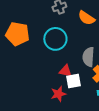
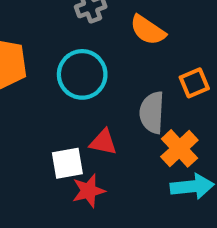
white square: (73, 81) -> (67, 163), moved

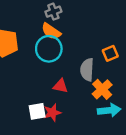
orange semicircle: (148, 30) -> (51, 31), moved
white square: (67, 163) -> (37, 111), moved

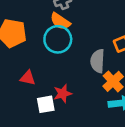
red triangle: (60, 86) -> (28, 78), moved
red star: (52, 113) -> (63, 93), moved

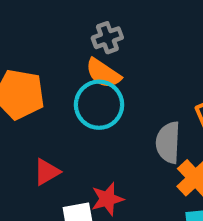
red triangle: (28, 78) -> (47, 172), turned -42

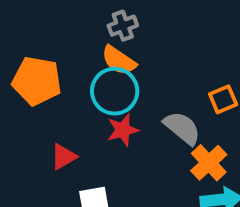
gray semicircle: (168, 142) -> (182, 128), turned 126
red star: (107, 199) -> (123, 130), moved

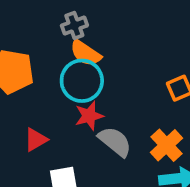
gray cross: (123, 26) -> (74, 25), moved
gray semicircle: (182, 128) -> (115, 142), moved

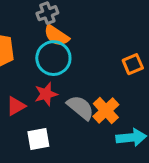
red star: (89, 116) -> (46, 94), moved
orange cross: (167, 145) -> (106, 111), moved

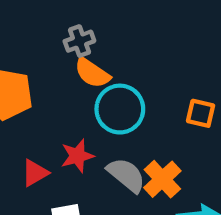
cyan circle: (53, 58) -> (120, 109), moved
orange square: (133, 64) -> (201, 113), turned 36

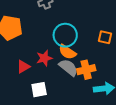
orange semicircle: (92, 73) -> (67, 52), moved
orange cross: (162, 179) -> (86, 70), turned 30

